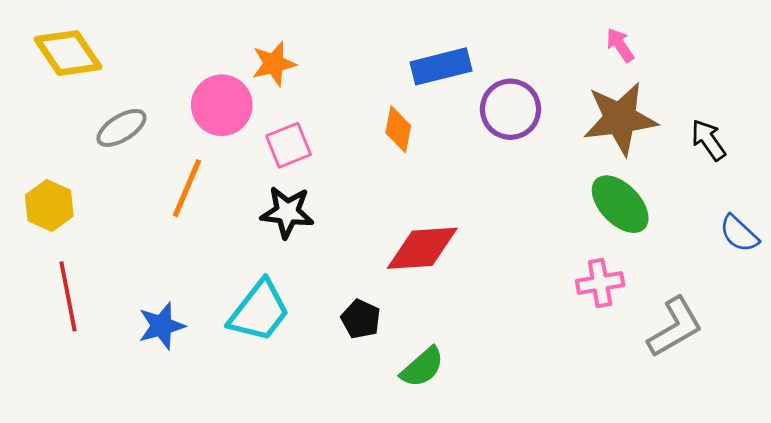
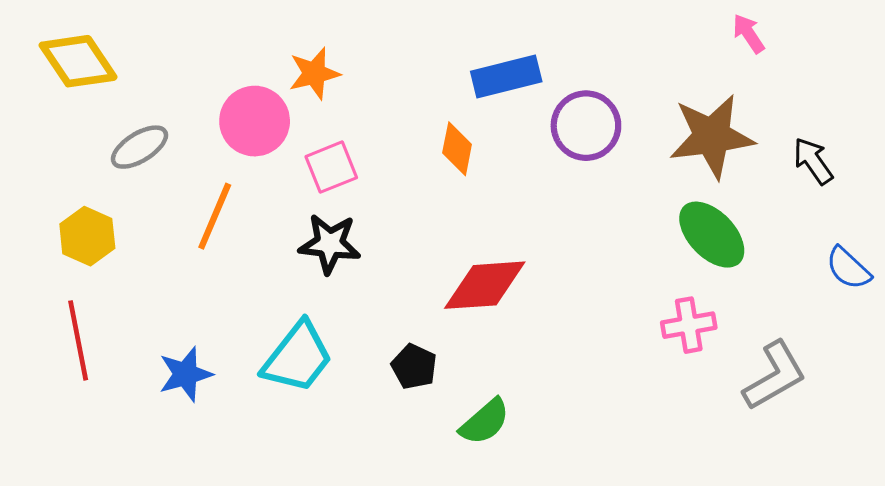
pink arrow: (620, 45) -> (749, 34), moved
yellow hexagon: (49, 205) -> (87, 236), moved

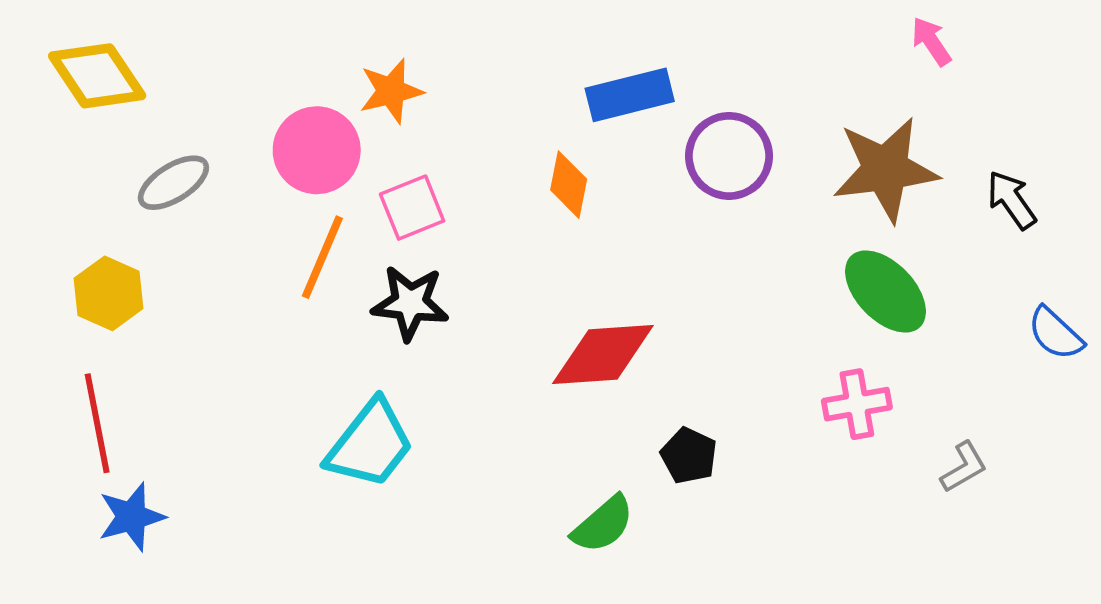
orange line: (215, 216) -> (322, 257), moved
black pentagon: (414, 367) -> (689, 456), moved
blue star: (186, 374) -> (131, 517), moved
gray L-shape: (775, 376) -> (964, 467), size x0.6

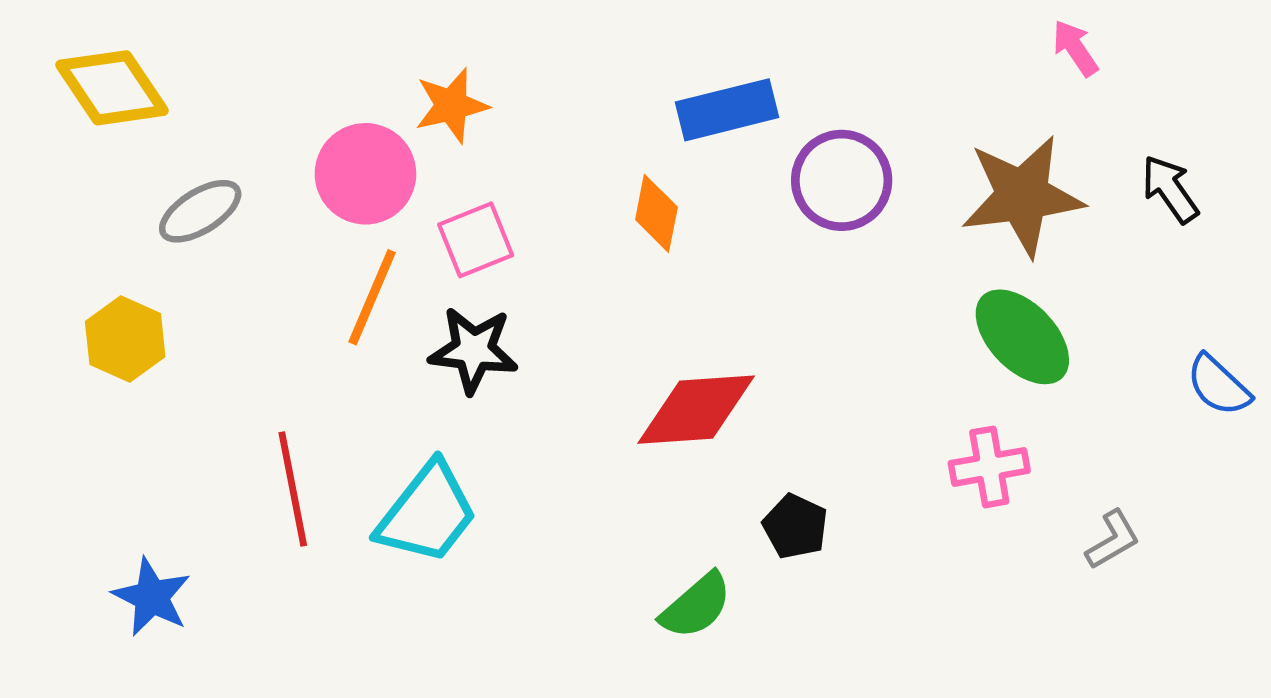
black arrow: (1011, 200) -> (1170, 189), moved
red line: (97, 423) -> (293, 489), moved
blue star: (131, 517) -> (152, 597), turned -30

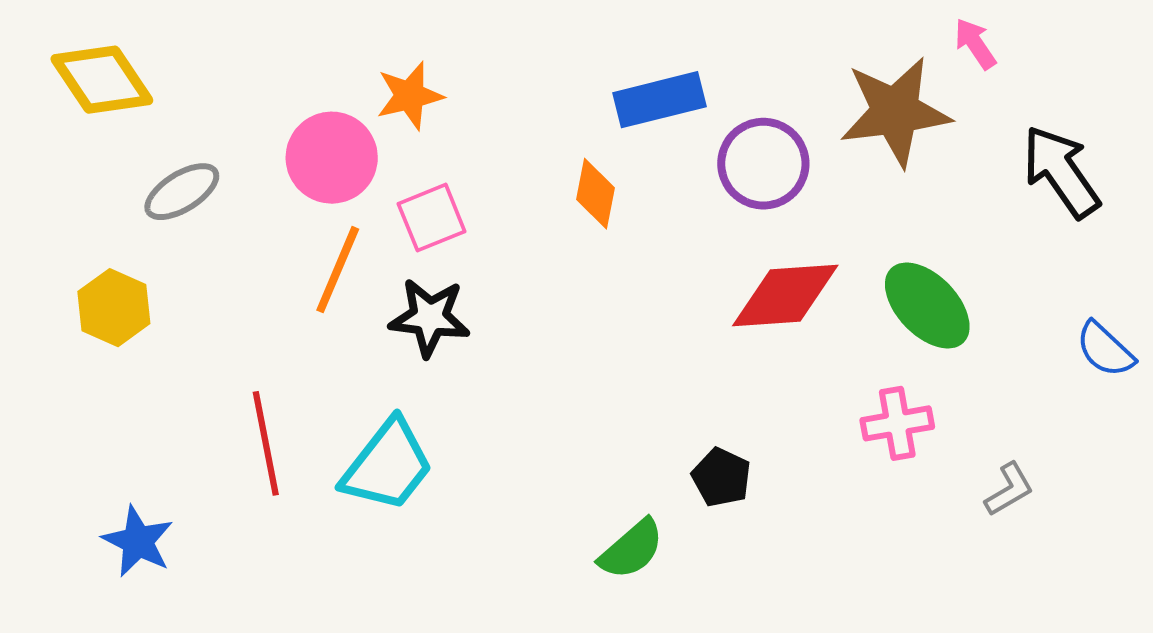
black arrow: (1170, 189) -> (1061, 172), size x1.5
brown star: (1022, 196) -> (895, 112), moved
red diamond: (696, 410) -> (785, 296), moved

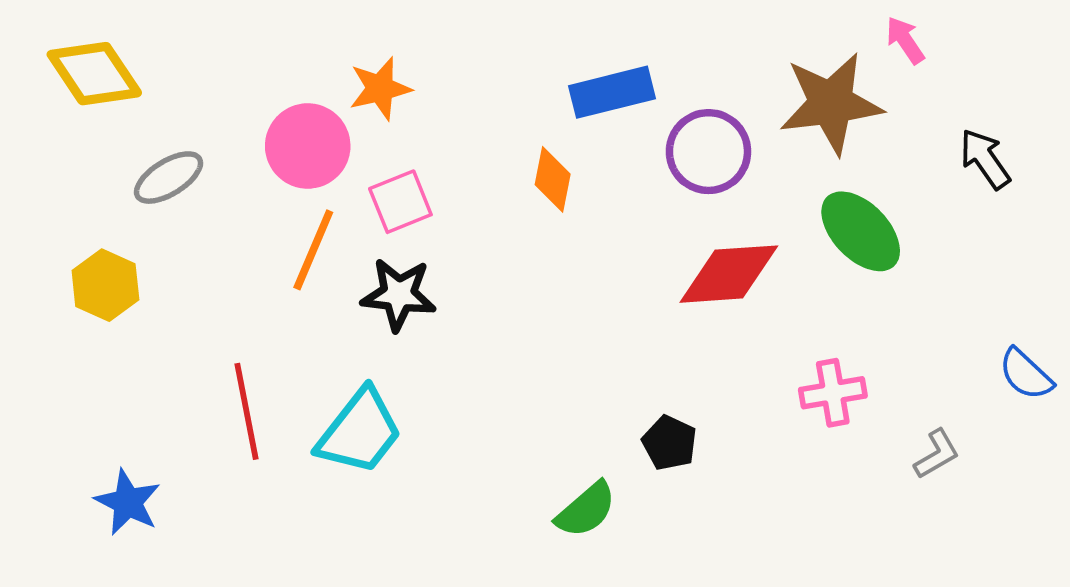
black arrow: (1061, 172) -> (985, 159), size x0.7
green ellipse: (927, 306) -> (861, 231), moved
blue semicircle: (1105, 349) -> (1026, 374), moved

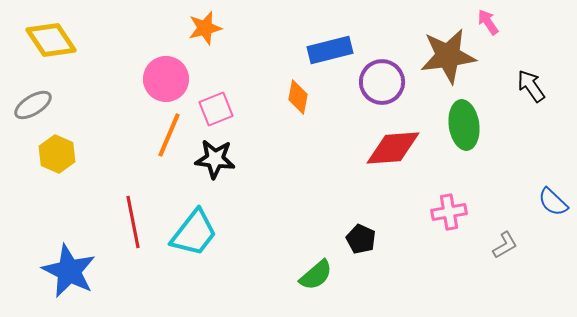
orange star: (380, 88) -> (205, 28), moved
gray ellipse: (169, 178) -> (33, 105), moved
green ellipse: (861, 231) -> (464, 125), turned 36
blue star: (128, 502) -> (69, 271), size x1.5

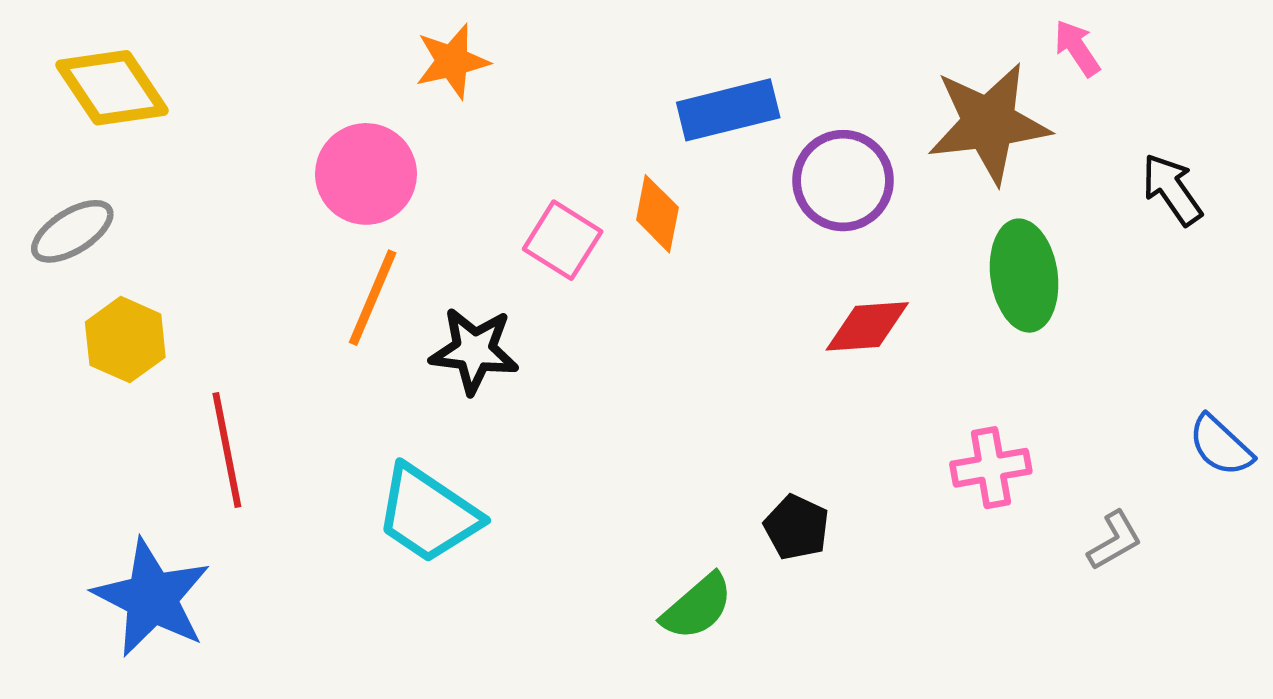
pink square: (216, 109) -> (563, 240), moved, turned -36
red diamond: (393, 148) -> (867, 326), size x0.7
red line: (133, 222) -> (227, 450), moved
cyan trapezoid: (194, 233) -> (428, 514), turned 86

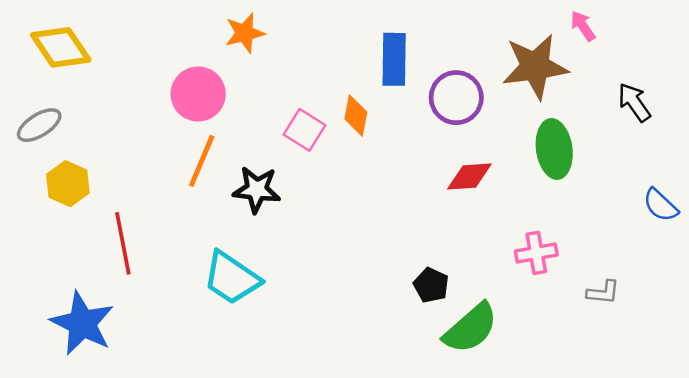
blue rectangle: (728, 110) -> (394, 59), turned -75
blue semicircle: (1221, 446) -> (661, 205), moved
gray L-shape: (1115, 541) -> (603, 292), turned 36
green semicircle: (697, 607) -> (471, 328), moved, size x1.4

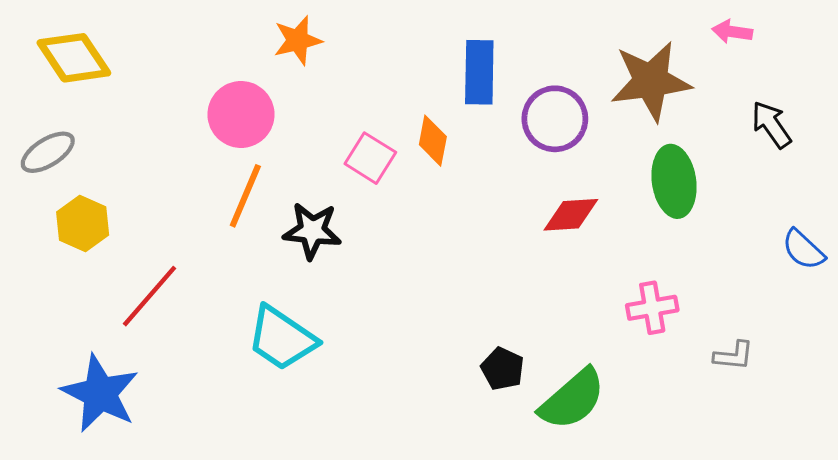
pink arrow: (583, 26) -> (732, 32), moved, turned -48
red line: (123, 243) -> (149, 296), turned 52
black pentagon: (431, 285) -> (503, 369), moved

